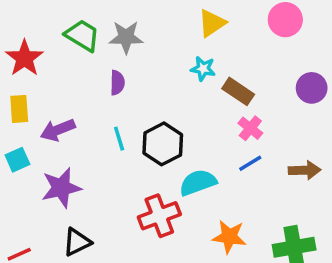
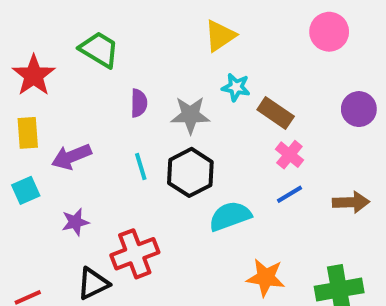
yellow triangle: (212, 23) -> (220, 36), moved
gray star: (126, 37) -> (190, 115), moved
purple star: (61, 188) -> (75, 222), size x0.6
red cross: (159, 216) -> (135, 254), moved

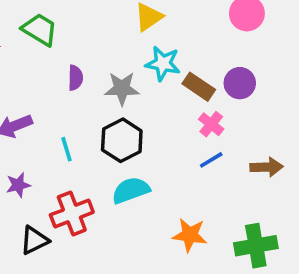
cyan star: (236, 87) -> (163, 63), size x1.4
purple circle: (359, 109) -> (240, 83), moved
cyan line: (141, 167) -> (66, 149), moved
cyan semicircle: (230, 216) -> (131, 190), moved

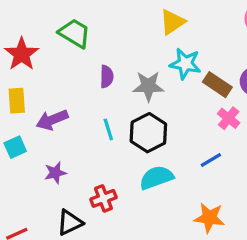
cyan line: (66, 149) -> (108, 129), moved
blue line: (211, 160) -> (211, 160), moved
red cross: (72, 214) -> (103, 198), size x0.7

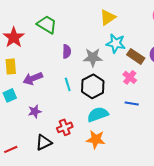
pink cross: (229, 118) -> (130, 77), moved
blue line: (211, 160) -> (132, 103), turned 40
orange star: (209, 218) -> (96, 139), moved

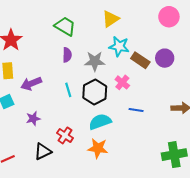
green trapezoid: (47, 24) -> (65, 26), moved
pink cross: (130, 77) -> (122, 82), moved
red cross: (65, 127) -> (65, 135), turned -35

